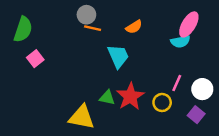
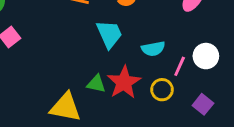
cyan semicircle: (180, 42) -> (153, 49), moved
white circle: (202, 89) -> (206, 56), moved

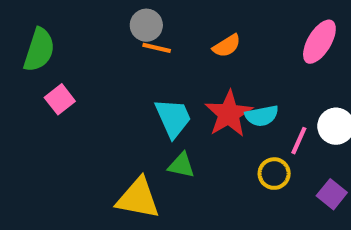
cyan trapezoid: (109, 34) -> (173, 118), moved
red star: (124, 82) -> (229, 114), moved

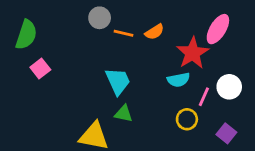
orange line: (157, 48) -> (123, 33), moved
red star: (229, 114) -> (193, 53), moved

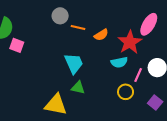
orange semicircle: (155, 32) -> (101, 35), moved
pink square: (40, 69) -> (17, 45), moved, turned -32

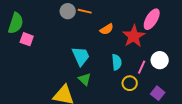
orange line: (78, 27) -> (85, 11), moved
cyan semicircle: (119, 62) -> (117, 62), moved, turned -84
green triangle: (78, 88) -> (85, 79), turned 32

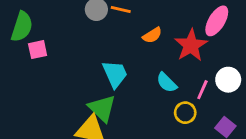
pink square: (27, 39) -> (38, 50), turned -32
cyan semicircle: (117, 62) -> (167, 83), turned 140
green triangle: (85, 79) -> (102, 108), moved, size x1.5

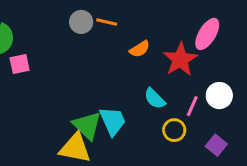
cyan trapezoid: (115, 74) -> (113, 121), moved

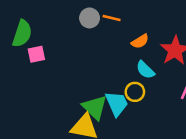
cyan semicircle: (155, 99) -> (145, 70), moved
yellow circle: (174, 130) -> (135, 92), moved

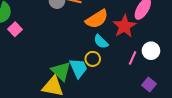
orange semicircle: (140, 41) -> (97, 19), size x1.6
pink square: (36, 54) -> (15, 29), turned -32

